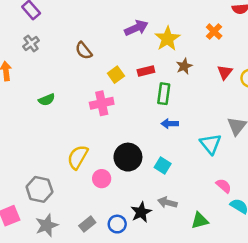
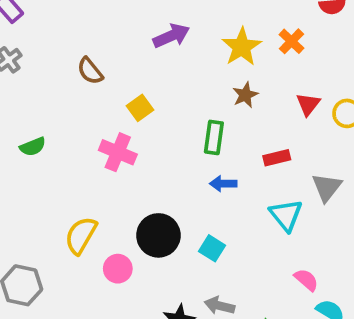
yellow star: (167, 39) -> (242, 47), moved
red rectangle: (146, 71) -> (277, 158), moved
pink cross: (102, 103) -> (118, 152), turned 35

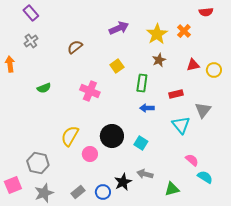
brown semicircle: (90, 71) -> (75, 47), turned 91
red triangle: (308, 104) -> (193, 65), turned 40
yellow square: (140, 108) -> (117, 66), moved

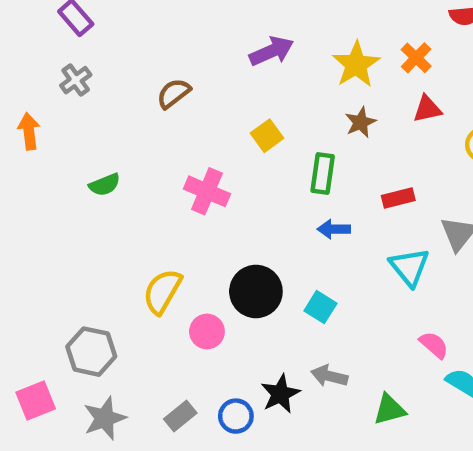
red triangle: (193, 65) -> (427, 109), moved

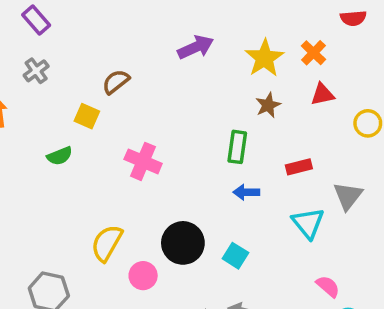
yellow square: (267, 136) -> (87, 116), moved, turned -30

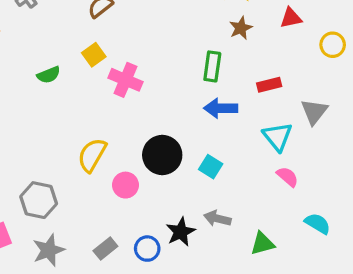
yellow square: (87, 116) -> (94, 55), moved, turned 30
blue arrow: (246, 192) -> (221, 108), size x1.4
pink semicircle: (328, 286) -> (288, 177), moved

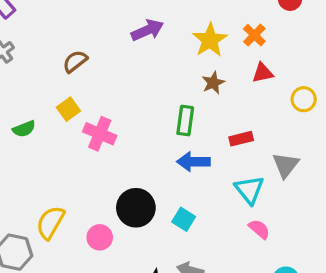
yellow semicircle: (92, 155) -> (50, 223), moved

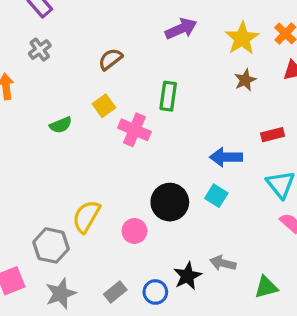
green rectangle: (185, 121) -> (168, 96), moved
cyan square: (184, 219) -> (216, 196), moved

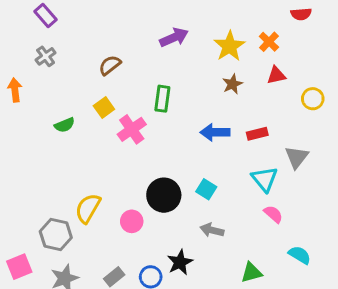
pink cross: (134, 130) -> (132, 129), turned 32
blue arrow: (226, 157) -> (215, 132), moved
gray arrow: (223, 263) -> (212, 230), moved

